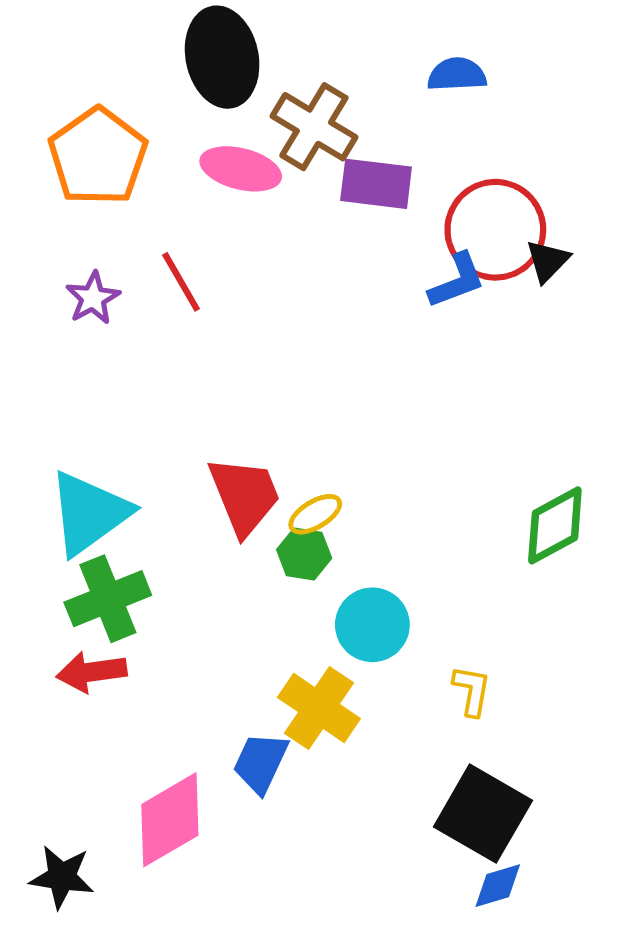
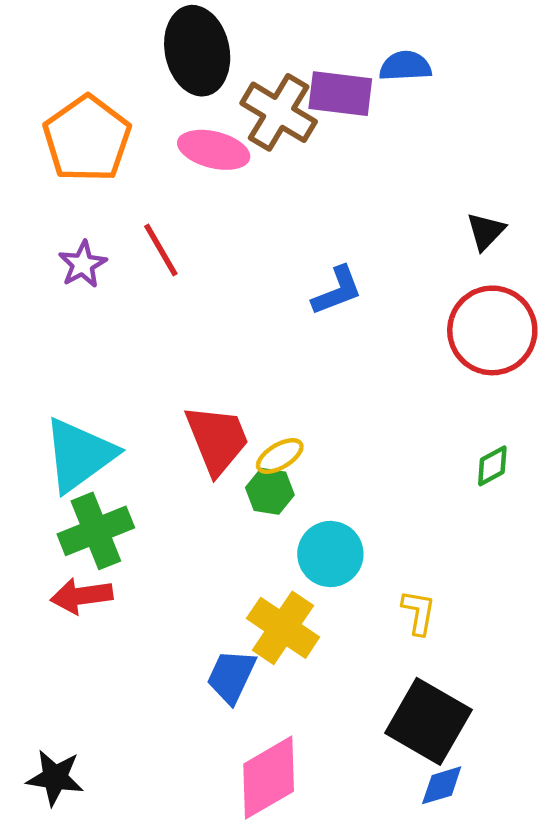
purple rectangle: (376, 184) -> (340, 94), moved
red circle: (495, 230) -> (492, 330), moved
blue L-shape: (457, 281) -> (337, 291), moved
green diamond: (555, 525) -> (492, 466), size x0.6
pink diamond: (170, 820) -> (269, 778), moved

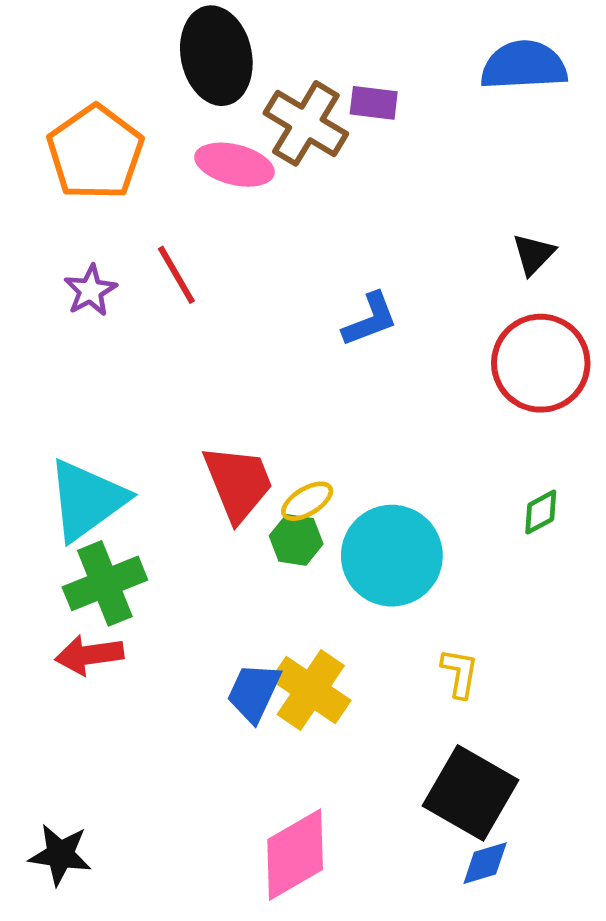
blue semicircle: (405, 66) -> (524, 65), moved, size x1.5
purple rectangle: (340, 94) -> (374, 103), size x0.7
cyan circle: (330, 554) -> (392, 556), moved, size x1.4
blue trapezoid: (231, 676) -> (254, 692), moved

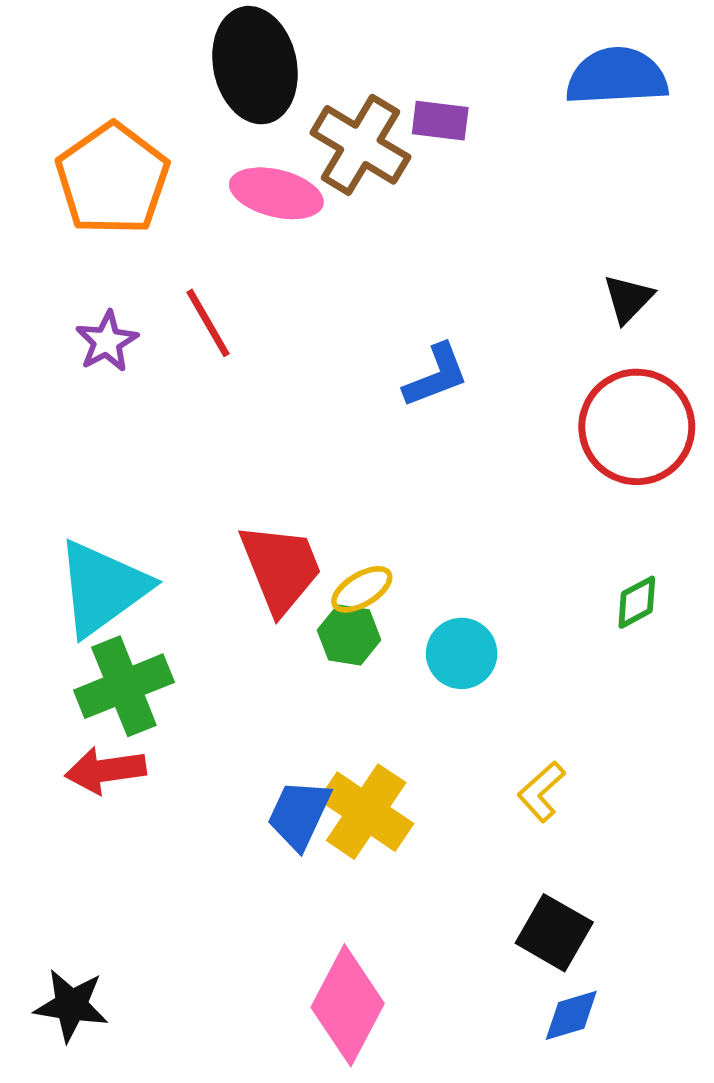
cyan circle: (392, 556) -> (462, 653), size x0.6
yellow L-shape: (460, 673) -> (541, 792), turned -142
black square: (471, 793) -> (554, 933), size x0.7
pink diamond: (295, 855) -> (348, 1005), turned -32

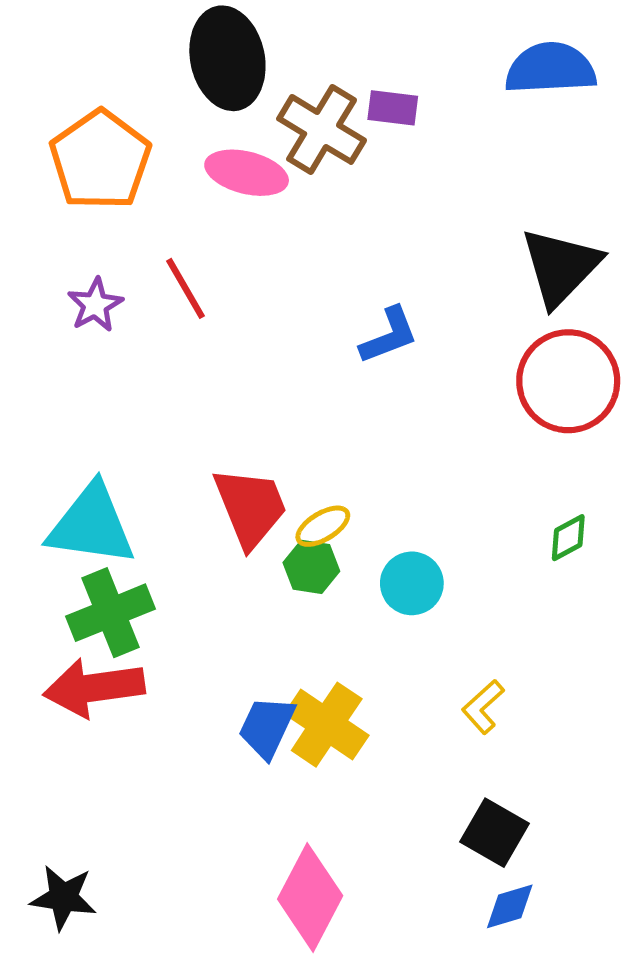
black triangle: (628, 299) -> (561, 267), size x1.8
cyan triangle: (103, 588) -> (91, 525), turned 44
red arrow: (105, 770) -> (94, 688), size x1.4

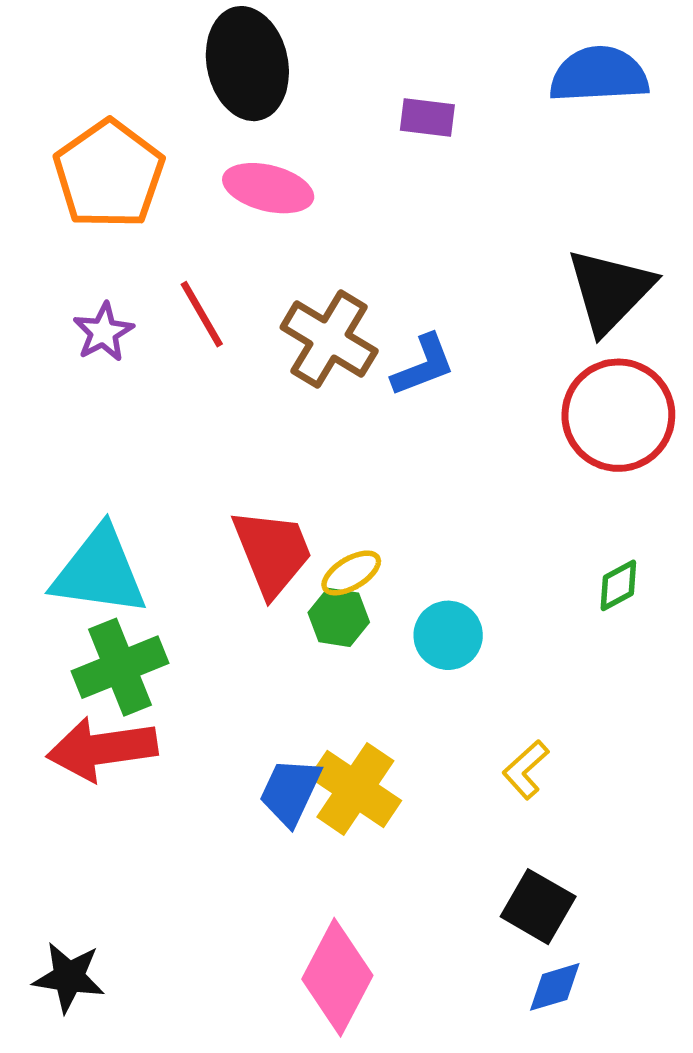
brown cross: (322, 129) -> (329, 339), moved

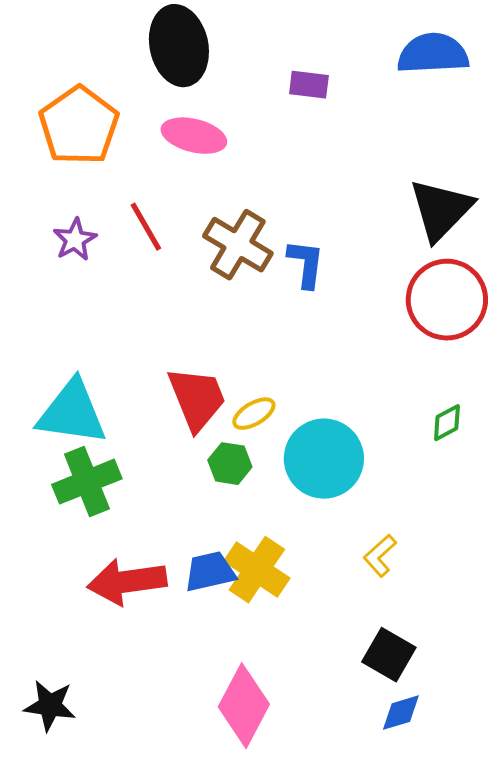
blue L-shape: (423, 365) -> (306, 264), turned -62
green hexagon: (339, 617) -> (230, 464), moved
cyan circle: (448, 635) -> (324, 459), size x1.6
red arrow: (102, 749) -> (127, 582), moved
blue trapezoid: (290, 792) -> (210, 572), turned 52

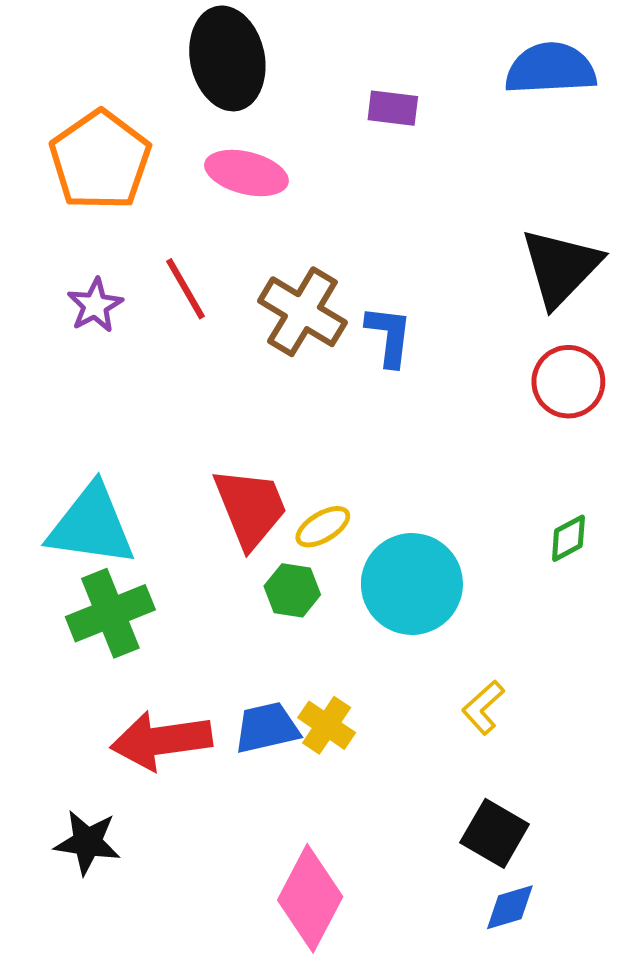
red circle: (447, 300) -> (568, 382), size x0.7
yellow cross: (257, 570) -> (327, 725), size x0.7
black star: (50, 706) -> (87, 842), moved

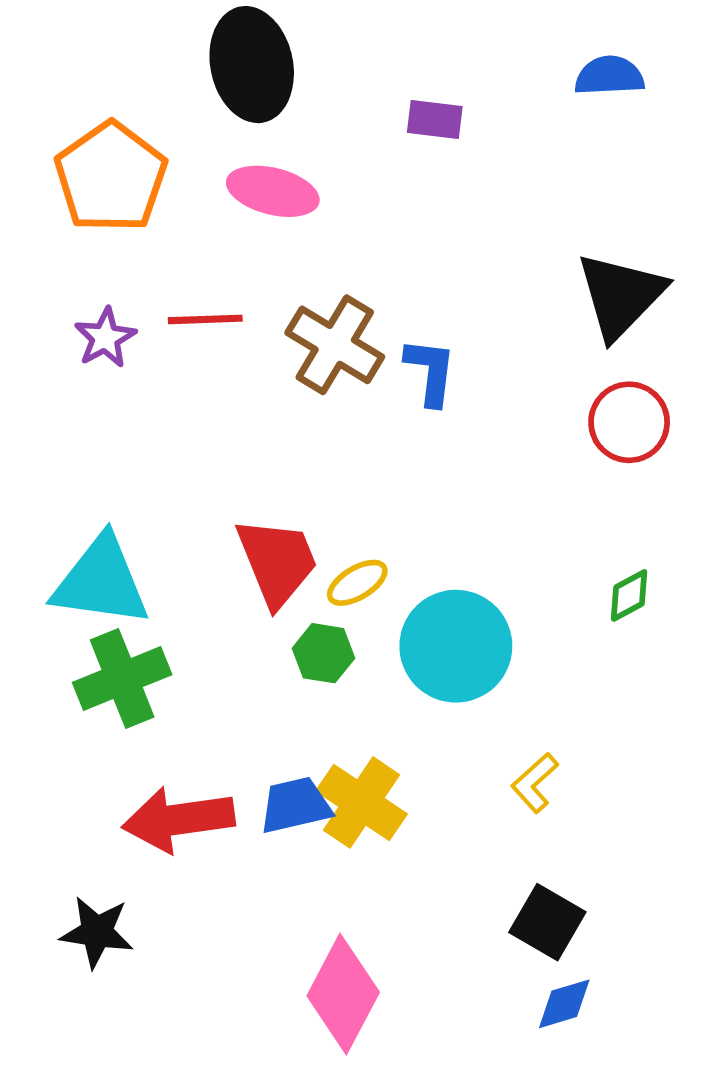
blue semicircle: (551, 69) -> (609, 76), size x0.7
red line: (185, 289) -> (205, 319), turned -62
yellow cross: (327, 725) -> (362, 802), size x1.4

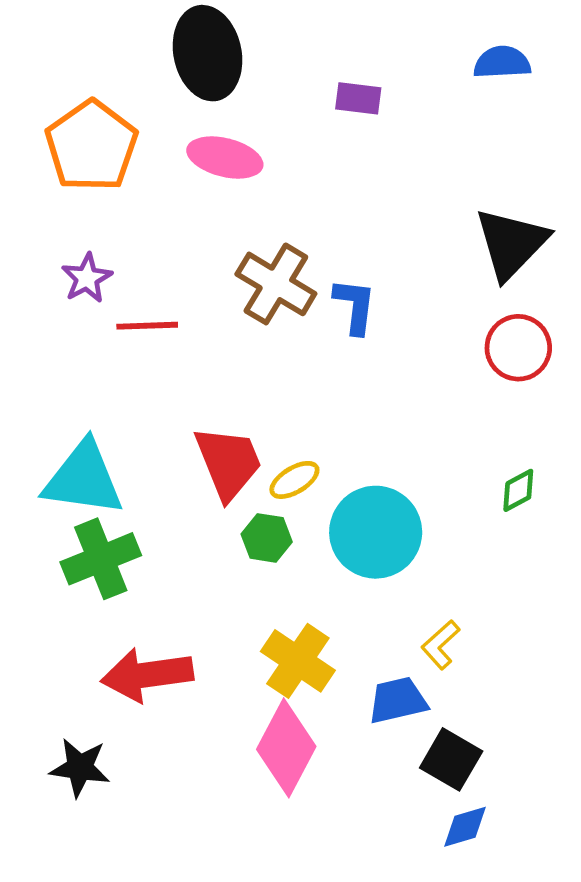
red line: (205, 319) -> (147, 326), moved
blue trapezoid: (295, 805) -> (398, 700), moved
pink diamond: (343, 994) -> (286, 748), moved

